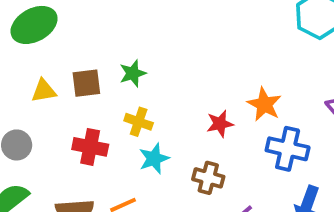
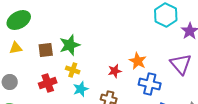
green star: (133, 73) -> (70, 45), size x1.5
yellow triangle: (44, 91) -> (16, 48), moved
red cross: (90, 147) -> (48, 83), turned -30

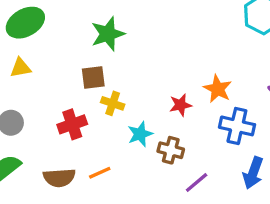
green star: (70, 45) -> (108, 34), moved
brown square: (46, 50) -> (93, 78), moved
cyan star: (81, 89) -> (140, 134), moved

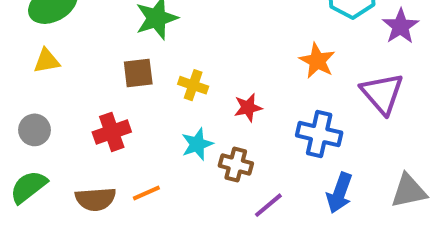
orange star: (218, 89) -> (317, 61), moved
yellow cross: (113, 103) -> (193, 85), moved

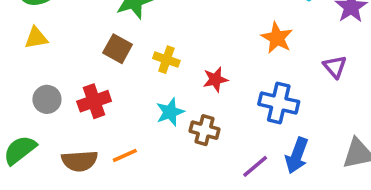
brown square: (138, 73) -> (118, 49), turned 36
purple triangle: (382, 93) -> (335, 67), size x0.6
gray circle: (35, 130) -> (47, 99), moved
purple line: (268, 205) -> (255, 166), moved

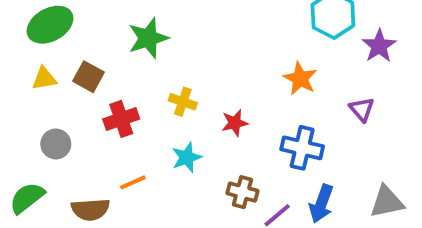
brown square: (118, 49) -> (89, 77), moved
red cross: (94, 101) -> (121, 119), moved
brown cross: (204, 130) -> (242, 192), moved
orange line: (125, 155) -> (133, 182), moved

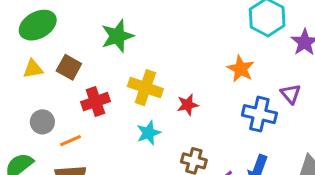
yellow cross: (183, 102) -> (145, 88), size x1.5
blue cross: (302, 148) -> (259, 114), moved
orange line: (133, 182) -> (70, 141), moved

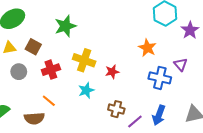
gray circle: (42, 122) -> (19, 72), moved
orange line: (70, 141) -> (49, 101), moved, turned 64

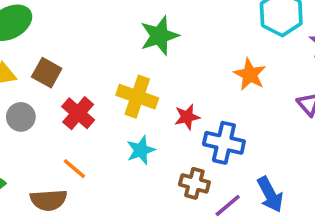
green star: (65, 26) -> (159, 36), moved
red cross: (51, 70) -> (78, 113), turned -30
blue cross: (160, 78) -> (224, 143), moved
blue arrow: (159, 115) -> (270, 194), turned -48

